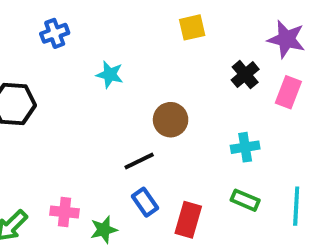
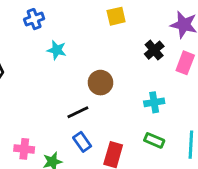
blue cross: (55, 33) -> (34, 19), moved

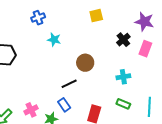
blue rectangle: (82, 142) -> (64, 105), moved
pink cross: (24, 149) -> (31, 110), turned -32

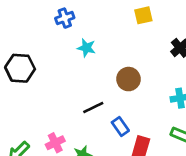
black line: (69, 84) -> (93, 108), moved
blue rectangle: (64, 105) -> (120, 126), moved

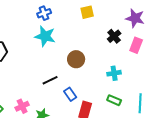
blue cross: (65, 18) -> (44, 13), moved
cyan star: (86, 48) -> (45, 36), size x1.5

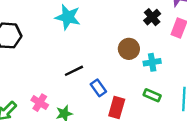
brown circle: (76, 59) -> (129, 49), moved
pink cross: (22, 106) -> (40, 103), turned -32

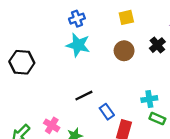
brown circle: (129, 49) -> (124, 51), moved
cyan cross: (152, 62) -> (149, 99), moved

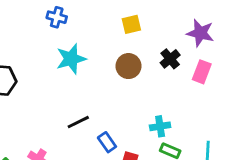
blue cross: (77, 19) -> (57, 17), moved, turned 35
cyan star: (78, 45) -> (71, 59), turned -30

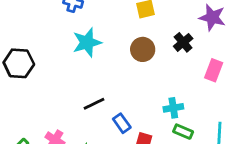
pink rectangle: (202, 72) -> (214, 70), moved

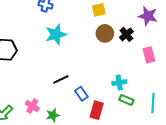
brown circle: (143, 49) -> (105, 33), moved
pink rectangle: (214, 70) -> (149, 55), turned -35

